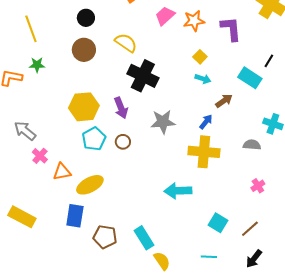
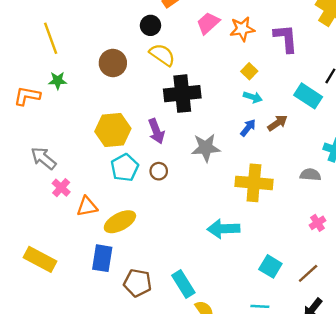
black circle: (86, 18) -> (150, 25), moved
black cross: (143, 76) -> (182, 94), turned -32
blue arrow: (206, 122) -> (248, 128), moved

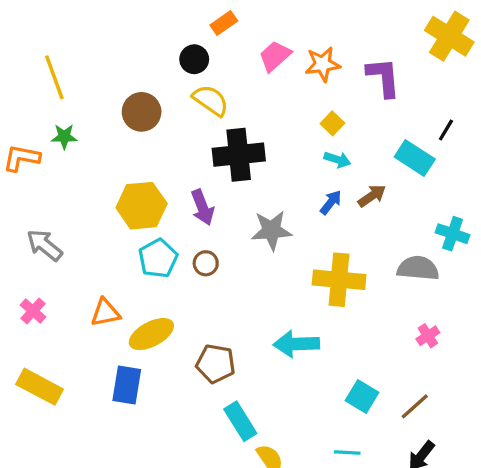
gray semicircle: (310, 175) -> (418, 268), size x1.4
pink cross: (61, 188) -> (33, 311), moved
brown pentagon: (138, 283) -> (216, 364), moved

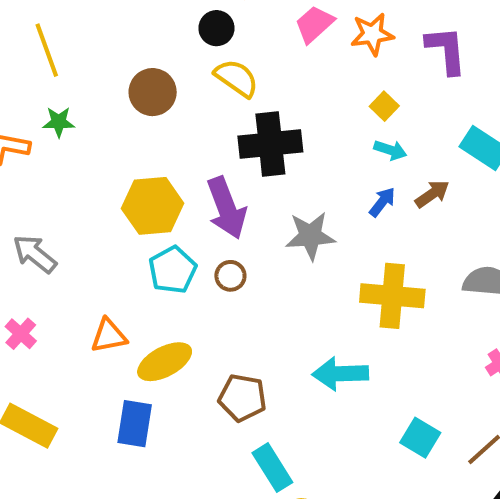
purple arrow: (202, 207) -> (226, 208), size x1.4

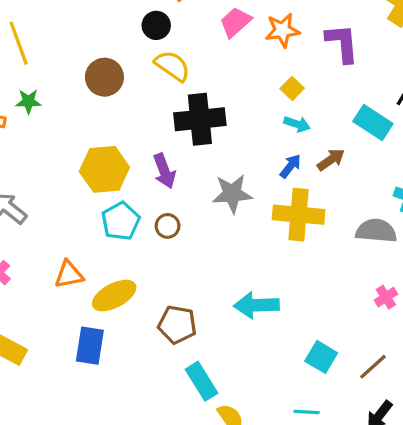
purple arrow: (226, 208) -> (164, 171), size x0.7
yellow cross: (392, 296) -> (299, 215), moved

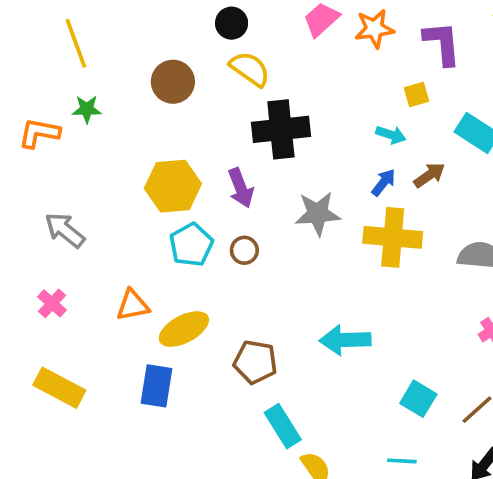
yellow square: (292, 88) -> (417, 95), moved, turned 30

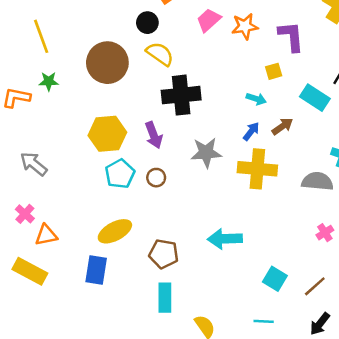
brown circle: (173, 82) -> (107, 63), size x1.4
orange triangle: (133, 305) -> (46, 235), moved
cyan rectangle: (283, 426) -> (165, 298), moved, turned 32

